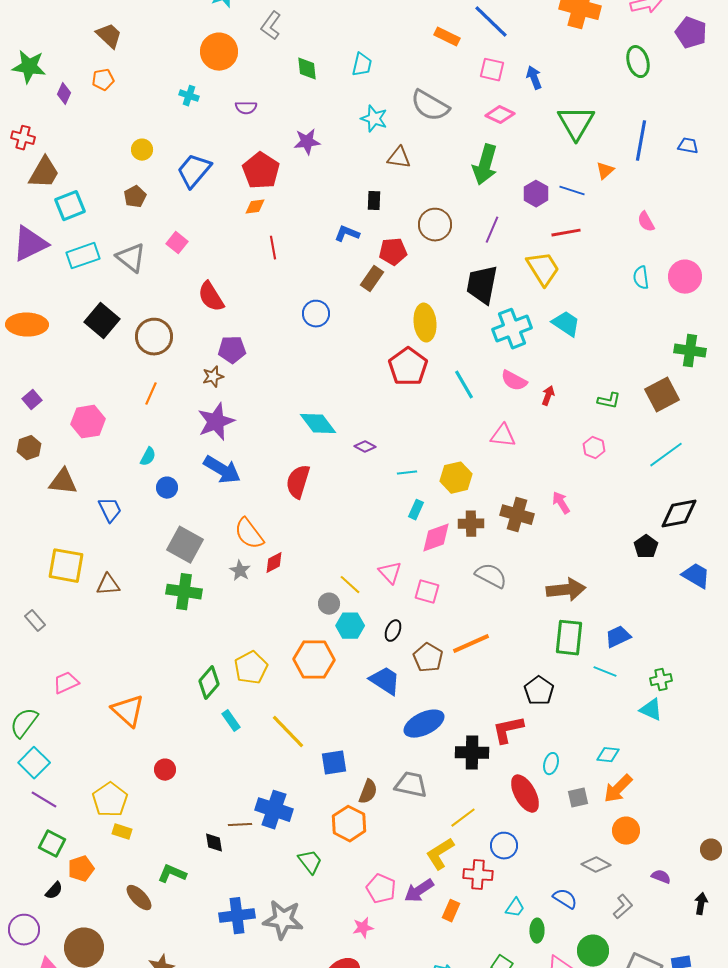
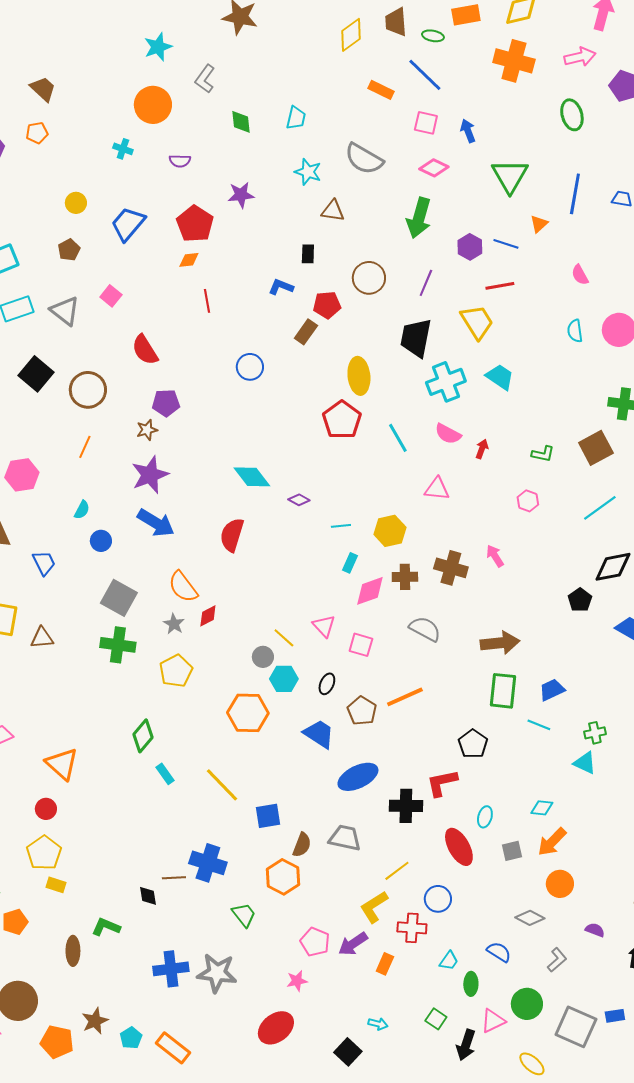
yellow pentagon: (251, 668) -> (176, 671), moved
red circle: (165, 770) -> (46, 809), moved
brown ellipse: (139, 898) -> (73, 951), turned 44

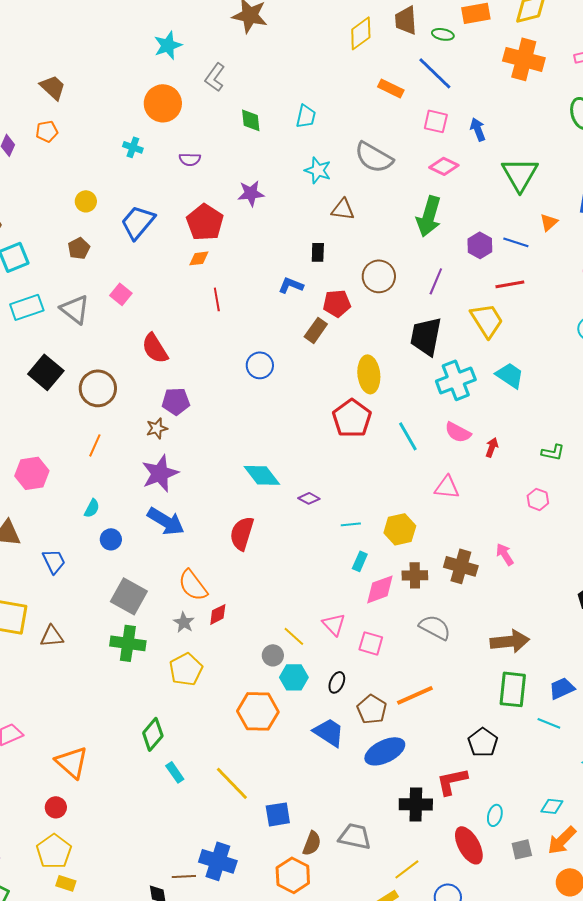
blue ellipse: (358, 777) -> (385, 751), moved

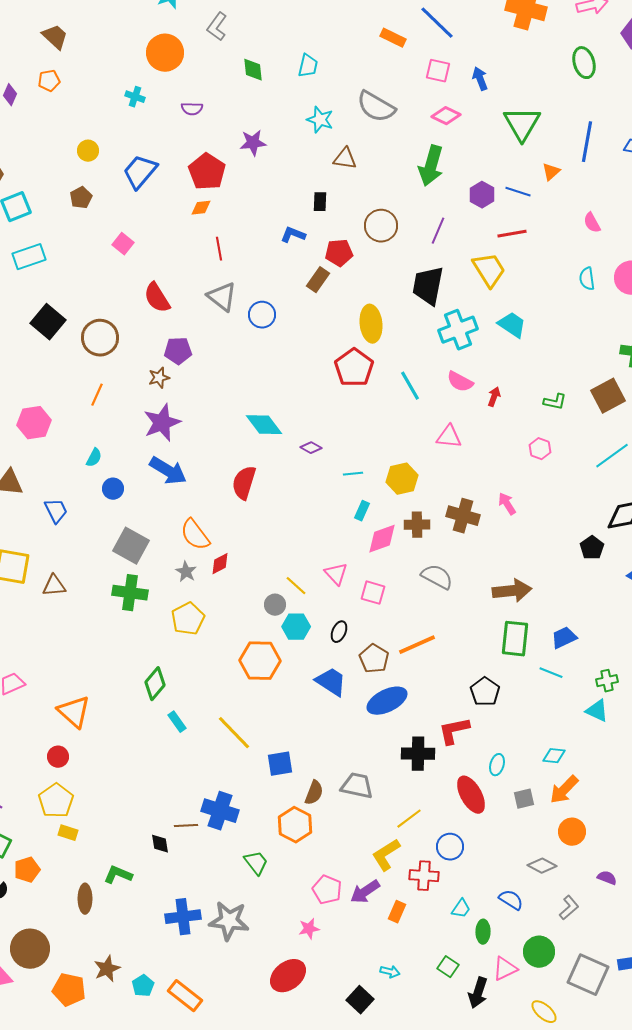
gray triangle: (75, 309) -> (222, 297), moved

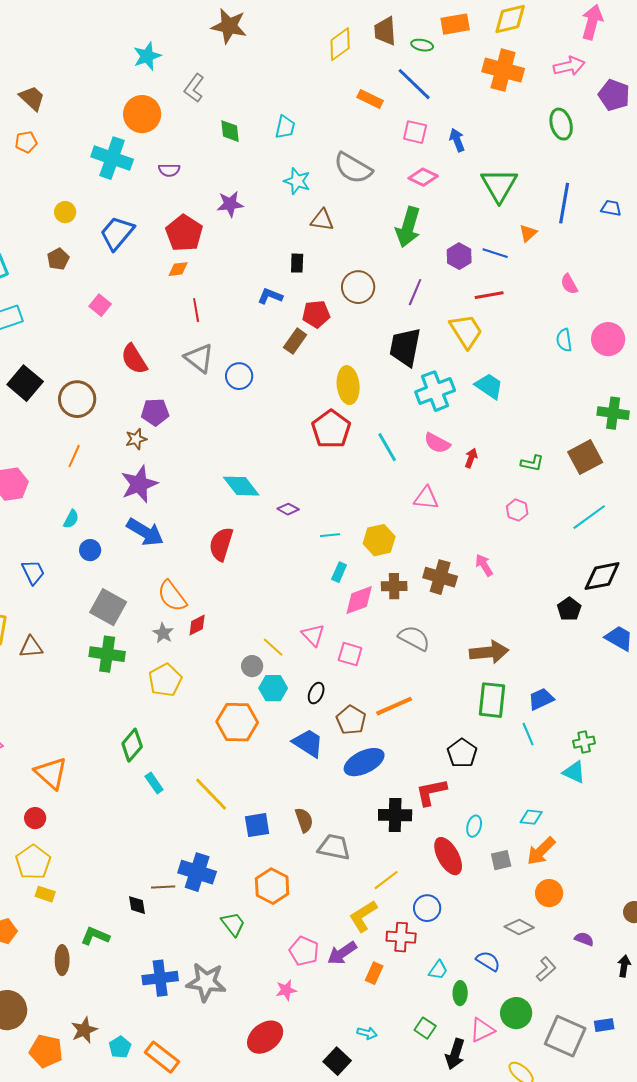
cyan cross: (135, 97) -> (112, 158), size x2.0
cyan line: (551, 673) -> (528, 734), turned 45
brown semicircle: (314, 793) -> (304, 820), moved, turned -40

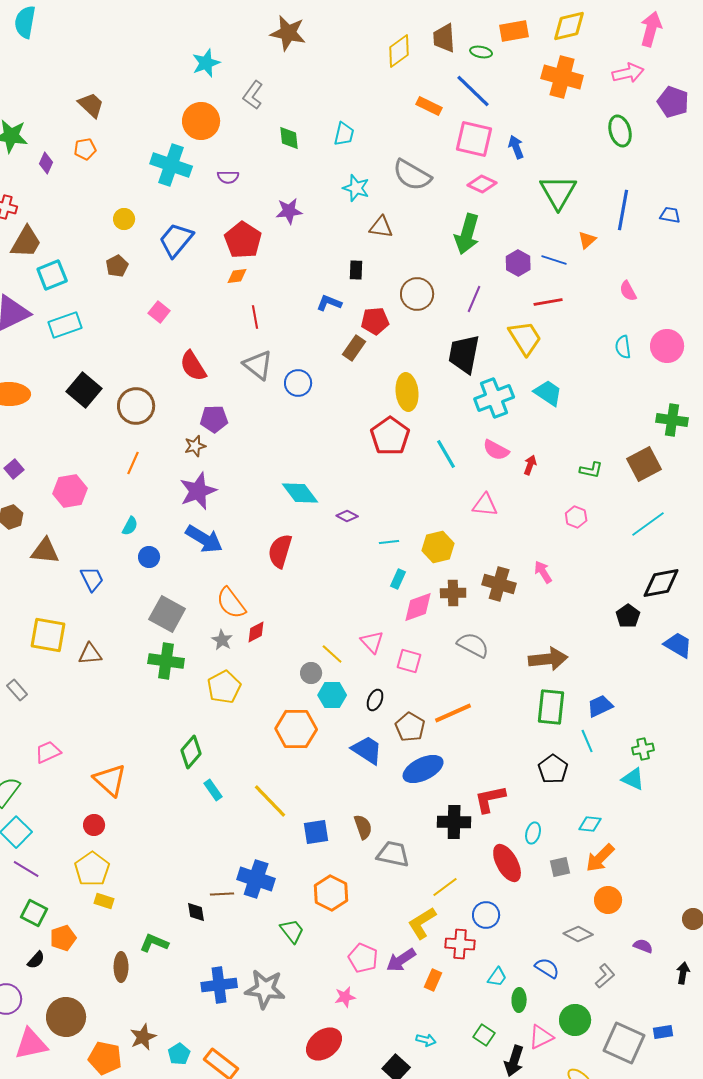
pink square: (415, 132) -> (474, 139), size x1.5
black pentagon: (462, 753) -> (553, 769), moved

